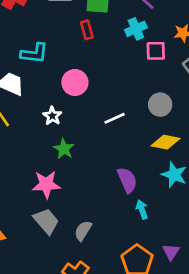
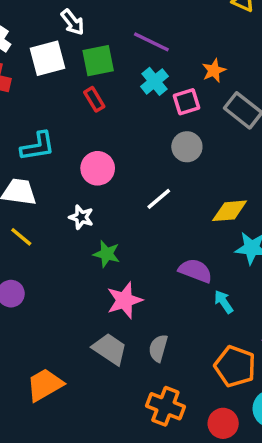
gray circle: (160, 105) -> (187, 147), moved
purple semicircle: (127, 180) -> (195, 271), turned -30
pink star: (46, 184) -> (125, 300), moved

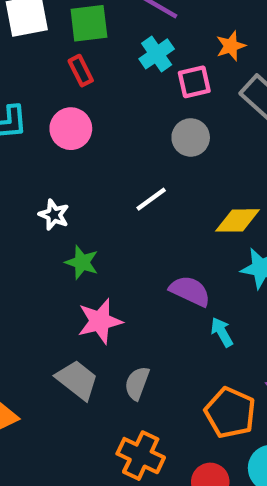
pink circle: (98, 168) -> (71, 129), moved

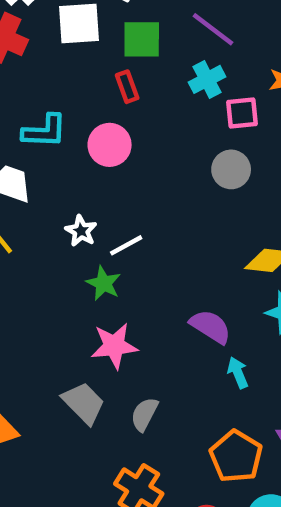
white line: (151, 199) -> (126, 245), moved

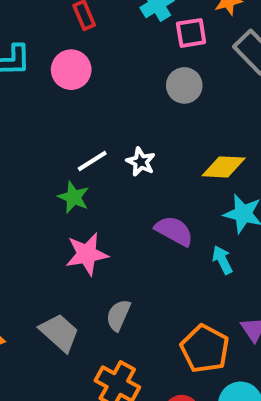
white star: (81, 231) -> (141, 162), moved
cyan arrow: (238, 373) -> (222, 260), moved
gray trapezoid: (84, 403) -> (59, 333), moved

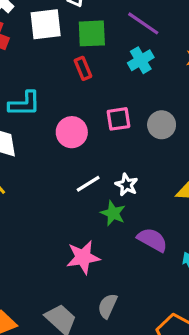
pink square: (191, 33) -> (118, 119), moved
pink circle: (71, 70) -> (72, 132), moved
green star: (73, 197) -> (113, 213), moved

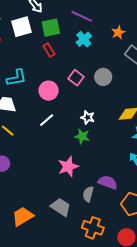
pink square: (118, 119) -> (76, 78), turned -35
white line: (88, 184) -> (47, 120), moved
purple semicircle: (152, 240) -> (108, 182), moved

